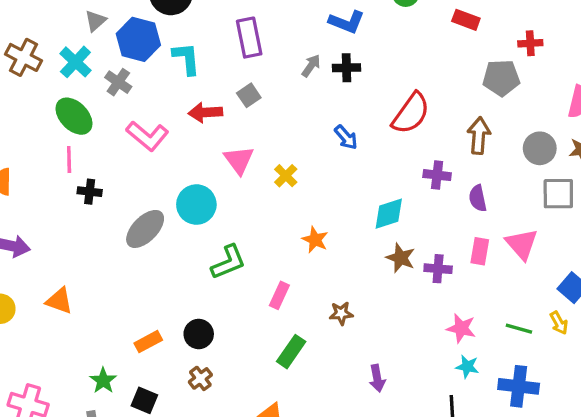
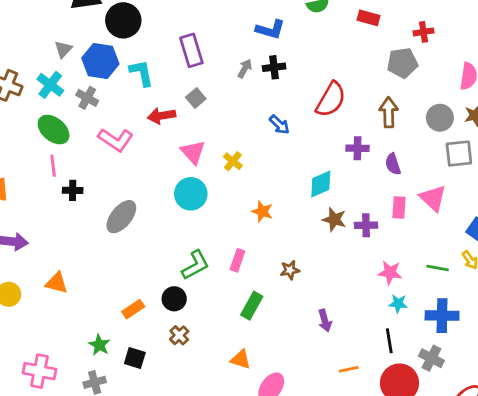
cyan circle: (196, 205) -> (191, 194), moved
green L-shape: (228, 262) -> (195, 265), moved

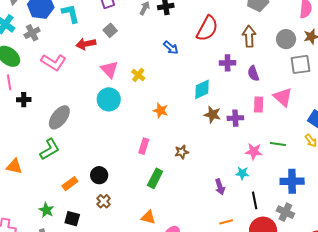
gray cross: (87, 98) -> (32, 33), turned 35
green L-shape: (195, 265) -> (50, 149), moved
green line: (438, 268) -> (278, 144), moved
cyan star: (398, 304) -> (242, 173), moved
purple arrow: (325, 321) -> (220, 187), moved

